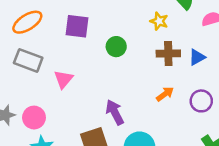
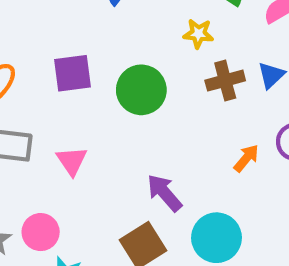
green circle: (116, 47) -> (141, 90), size x1.5
orange arrow: (165, 94) -> (246, 158), moved

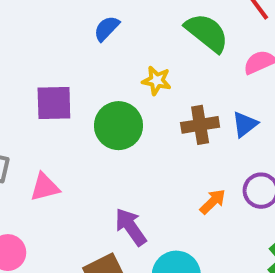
yellow star: (198, 34) -> (157, 81), moved
pink triangle: (72, 161) -> (45, 187), turned 44

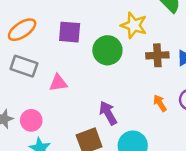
yellow star: (157, 81) -> (134, 25), size x1.5
orange arrow: (213, 202) -> (160, 103), turned -84

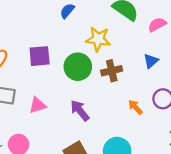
brown cross: (157, 55) -> (112, 71), moved
purple arrow: (108, 113) -> (80, 111), moved

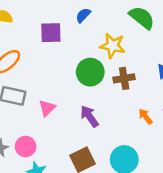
purple square: (40, 56) -> (51, 33), moved
pink triangle: (37, 105) -> (47, 108), turned -30

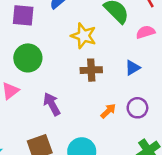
green circle: (90, 72) -> (28, 58), moved
orange arrow: (145, 116) -> (108, 111), turned 77

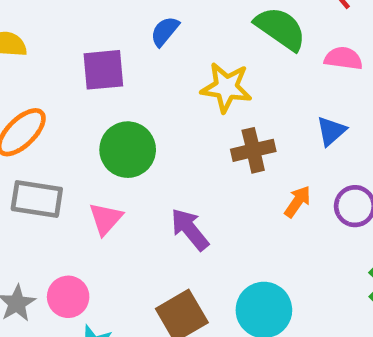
pink semicircle: (145, 32) -> (343, 58), turned 36
orange arrow: (108, 111) -> (298, 202), moved

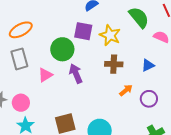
purple square: (103, 70) -> (83, 31), moved
gray rectangle: (37, 199) -> (19, 59), turned 50
purple arrow: (190, 229) -> (76, 74), moved

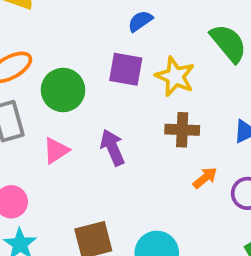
green circle: (62, 49) -> (63, 90), moved

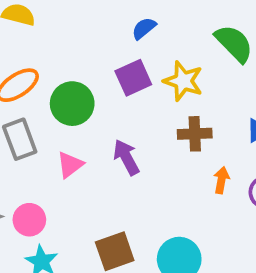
purple square: (126, 69) -> (133, 78), turned -30
orange arrow: (205, 178) -> (221, 180), turned -35

